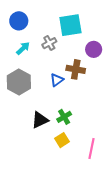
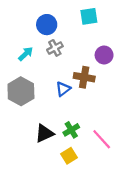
blue circle: (19, 21) -> (47, 25), moved
cyan square: (70, 25) -> (89, 16), moved, size x0.7
pink line: (92, 148) -> (102, 139), moved, turned -54

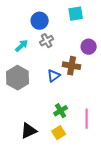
black triangle: (44, 133) -> (29, 131), moved
pink line: (102, 139) -> (87, 119), turned 42

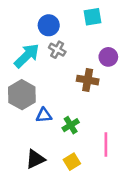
gray cross: (47, 41) -> (57, 50), turned -32
cyan arrow: (22, 46) -> (27, 56), size x1.6
blue triangle: (54, 76) -> (44, 115), moved, turned 32
green cross: (61, 111) -> (71, 125), moved

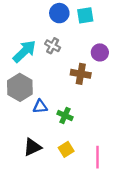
blue circle: (49, 25) -> (59, 13), moved
green cross: (71, 125) -> (65, 116), turned -35
pink line: (106, 145) -> (98, 157), moved

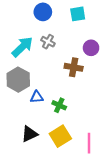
blue circle: (59, 13) -> (43, 12), moved
yellow square: (66, 149) -> (60, 136), size x1.5

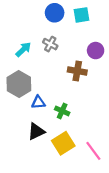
blue circle: (43, 12) -> (55, 13), moved
cyan arrow: (22, 47) -> (23, 49), size x0.7
black triangle: (29, 134) -> (36, 131), moved
pink line: (89, 143) -> (93, 151), turned -36

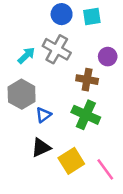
gray cross: (50, 44) -> (57, 49), size x1.6
blue triangle: (38, 102) -> (43, 115), turned -32
green cross: (62, 111) -> (86, 115), moved, size x1.6

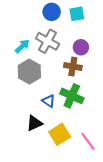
purple circle: (108, 57) -> (81, 47), moved
gray hexagon: (22, 94) -> (29, 72), moved
blue triangle: (43, 115) -> (49, 101), moved, turned -48

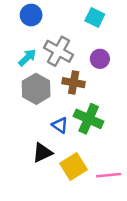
blue circle: (52, 12) -> (31, 15), moved
cyan square: (77, 14) -> (95, 18), turned 35
brown cross: (73, 66) -> (74, 83), moved
pink line: (88, 141) -> (109, 175), turned -60

